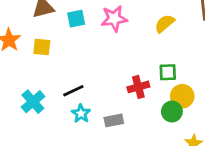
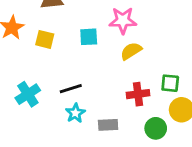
cyan square: (76, 19) -> (89, 37), moved
yellow semicircle: (165, 23) -> (131, 51), moved
green circle: (172, 112) -> (156, 128), moved

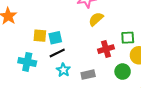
cyan square: (89, 37) -> (55, 38), moved
yellow square: (45, 39) -> (40, 36), moved
cyan cross: (28, 94) -> (27, 62), turned -36

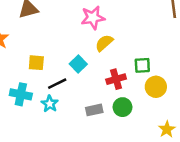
cyan square: (55, 38) -> (78, 64), moved, turned -32
cyan star: (63, 70) -> (50, 104), moved
green circle: (123, 72) -> (122, 107), moved

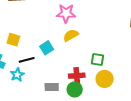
red cross: (116, 79) -> (77, 76), moved

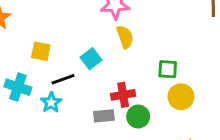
yellow semicircle: (71, 35) -> (125, 37), turned 105
red cross: (77, 76) -> (123, 95), moved

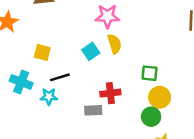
cyan square: (91, 59) -> (91, 51), moved
cyan star: (51, 102) -> (49, 96), turned 30
green circle: (138, 117) -> (151, 117), moved

